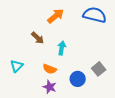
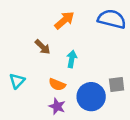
gray square: (99, 69) -> (117, 85), turned 32
blue circle: (78, 79) -> (91, 97), size x1.5

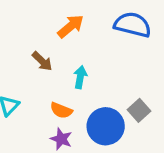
gray square: (117, 85) -> (139, 110), turned -35

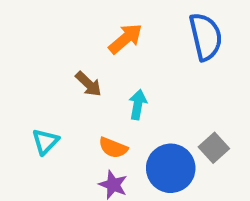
blue semicircle: (133, 25) -> (206, 37), turned 63

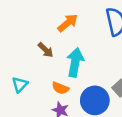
cyan arrow: (138, 105) -> (75, 62), size x1.6

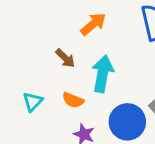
orange semicircle: (60, 88) -> (73, 100), moved

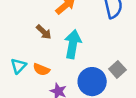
orange semicircle: (73, 100) -> (41, 69), moved

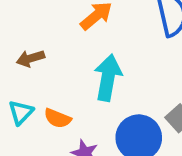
brown arrow: (44, 32) -> (30, 58), moved, turned 119

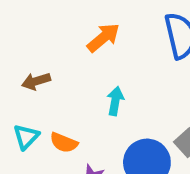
cyan arrow: (108, 78) -> (115, 101), size x0.6

